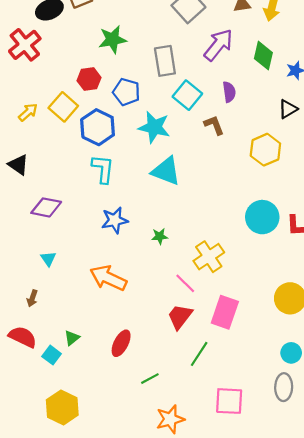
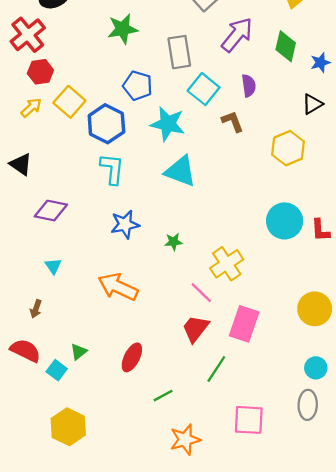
red hexagon: (89, 79) -> (40, 72), moved

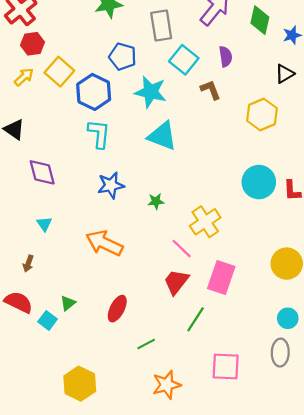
purple diamond: (51, 211) -> (42, 172), turned 64
yellow hexagon: (68, 427) -> (80, 384), moved

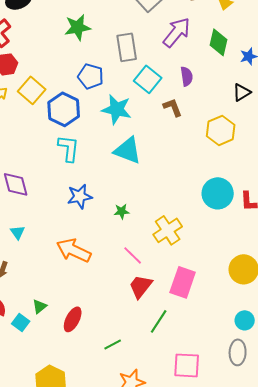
pink line: (182, 249) -> (133, 255), moved
red ellipse: (117, 309) -> (73, 319), moved

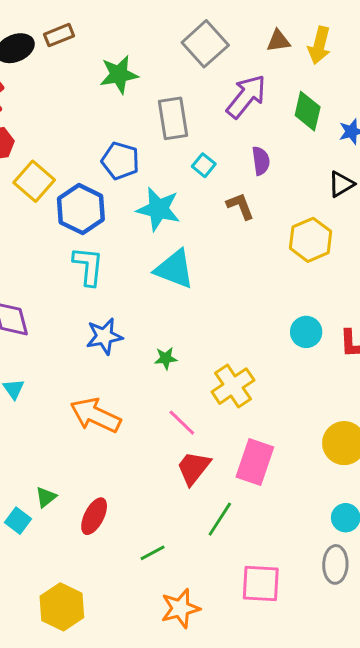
green star: (78, 27) -> (119, 75), moved
cyan square: (148, 79) -> (204, 165), size x0.6
cyan circle: (218, 193) -> (306, 332), size x0.7

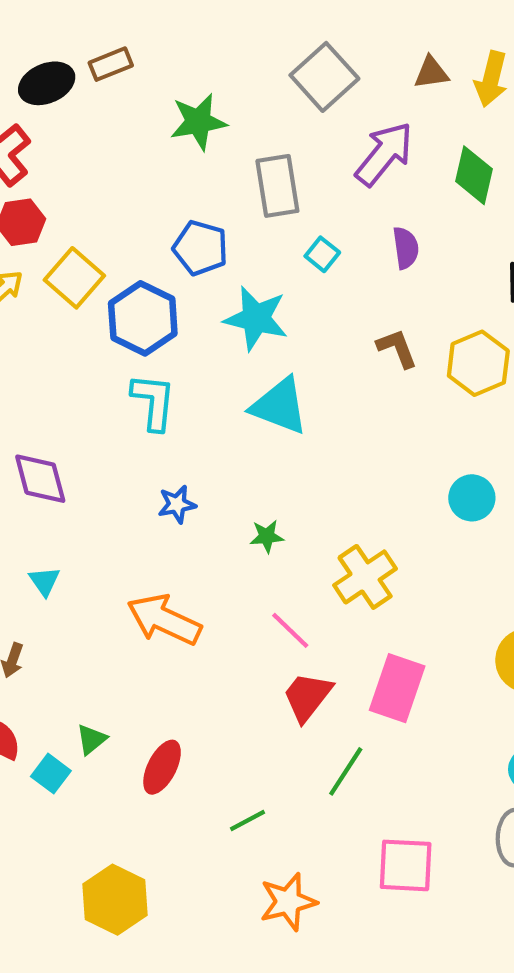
brown L-shape: (240, 206) -> (397, 348), moved
blue star: (104, 336) -> (177, 504), size x0.7

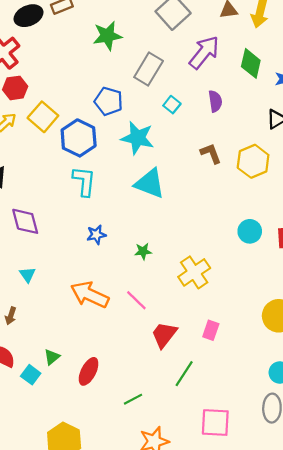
gray rectangle: (277, 186) -> (149, 69), turned 40
pink line: (290, 630) -> (136, 300), moved
pink rectangle: (397, 688) -> (211, 330), size x0.6

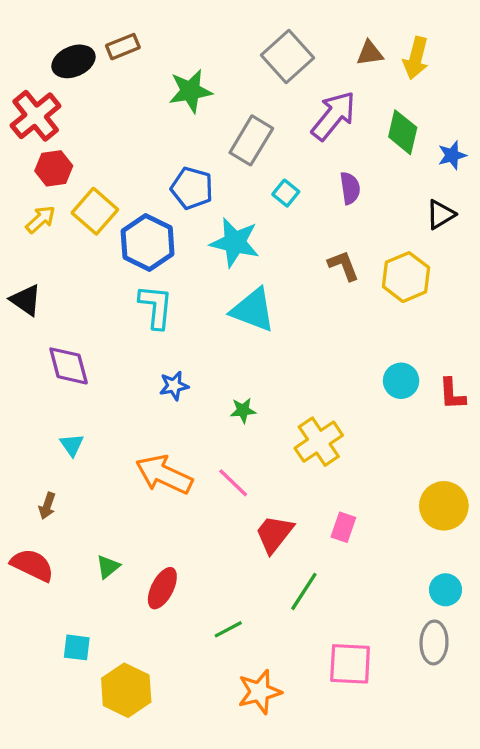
cyan square: (31, 375) -> (77, 647), moved, turned -30

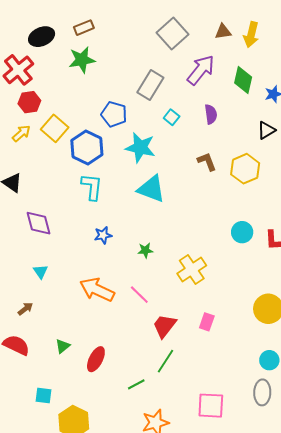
brown rectangle: (123, 47) -> (84, 28), moved
green star: (190, 91) -> (82, 60), moved
brown arrow: (47, 506) -> (25, 309), turned -147
green line: (304, 591) -> (165, 361), moved

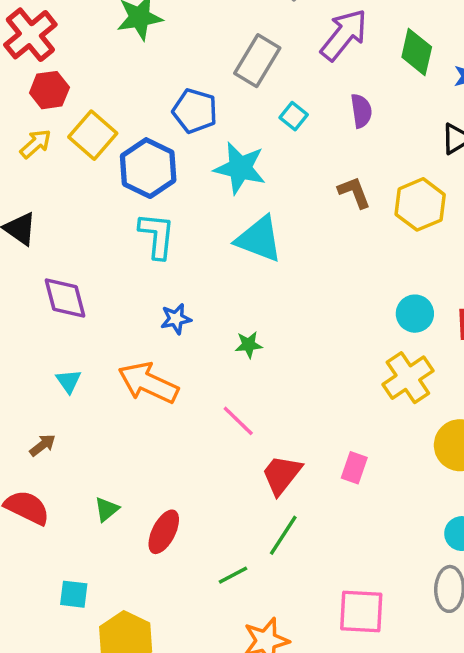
yellow cross: (192, 269) -> (408, 378), moved
orange arrow: (97, 290) -> (148, 383), moved

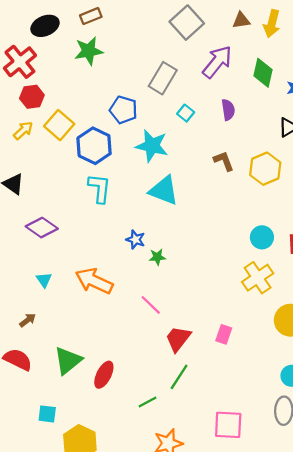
purple diamond: (65, 298) -> (42, 228), turned -40
blue star: (176, 319) -> (135, 240), moved, turned 30
green triangle: (107, 509) -> (68, 361), size x1.8

